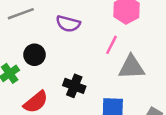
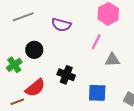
gray triangle: (131, 67) -> (112, 60), size x0.7

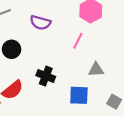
gray triangle: (112, 60) -> (96, 70), moved

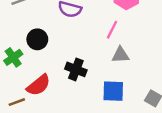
gray triangle: (96, 70) -> (120, 55), moved

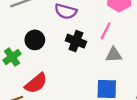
black cross: (76, 69) -> (76, 41), moved

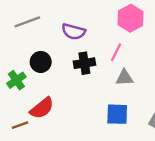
black cross: (76, 41) -> (84, 63), turned -30

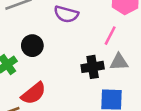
black cross: (84, 63) -> (93, 67), moved

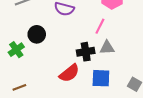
red semicircle: (34, 93) -> (69, 73), moved

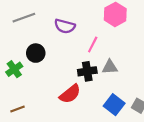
pink line: (100, 26) -> (93, 44), moved
blue square: (101, 78) -> (114, 105), moved, turned 36

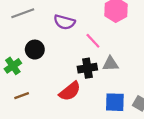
pink line: (93, 44) -> (93, 41), turned -70
blue square: (114, 105) -> (115, 102), turned -36
brown line: (17, 109) -> (22, 96), moved

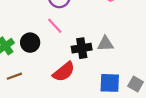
pink line: (93, 41) -> (55, 26), moved
black circle: (35, 50) -> (30, 43), moved

